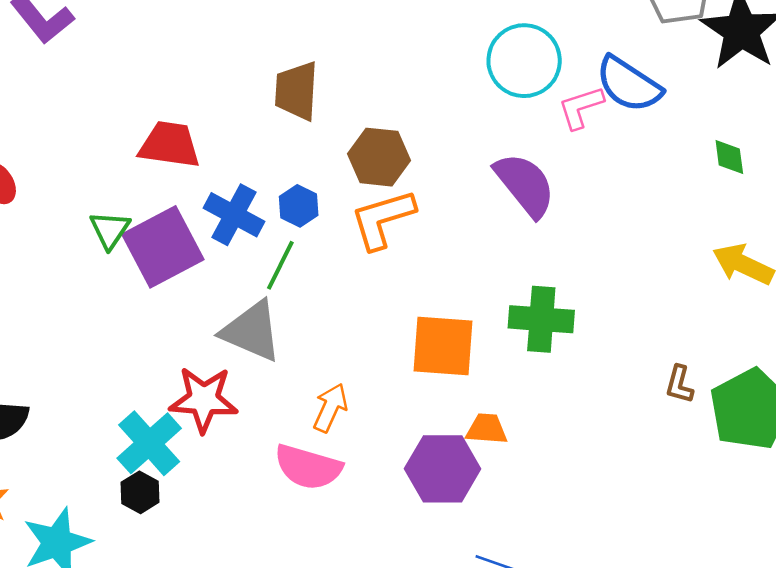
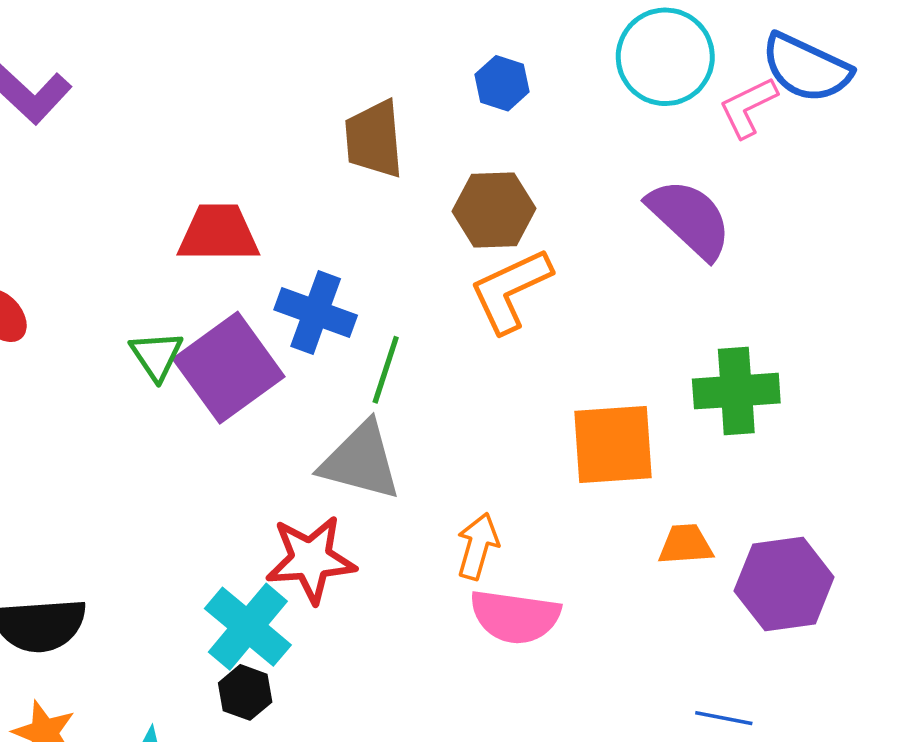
blue hexagon: (299, 206) -> (502, 83), moved
pink semicircle: (308, 467) -> (515, 617), moved
purple hexagon: (443, 469) -> (784, 584), moved

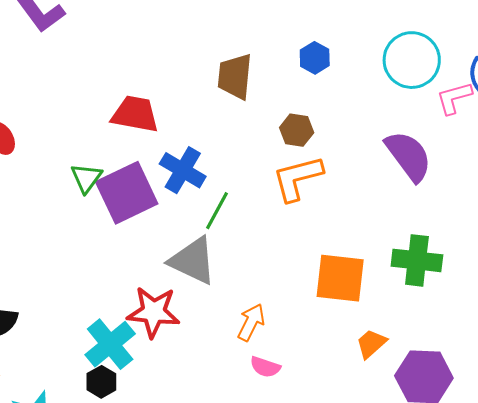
brown hexagon: (494, 210) -> (297, 130), size x0.7
orange trapezoid: (686, 544) -> (371, 344), turned -48
pink semicircle: (515, 617) -> (265, 367), size x0.6

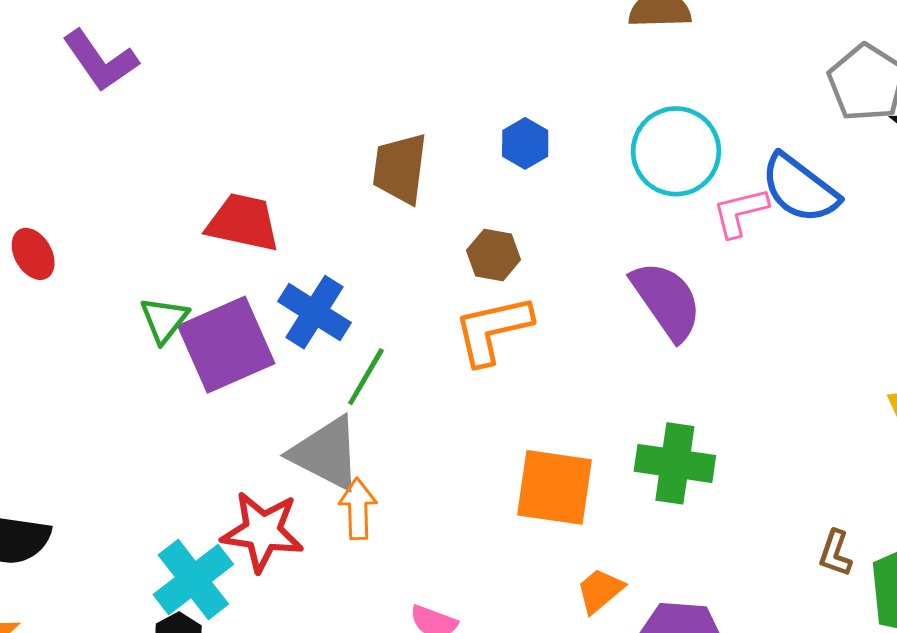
orange arrow: (251, 322) -> (358, 509), moved, turned -30

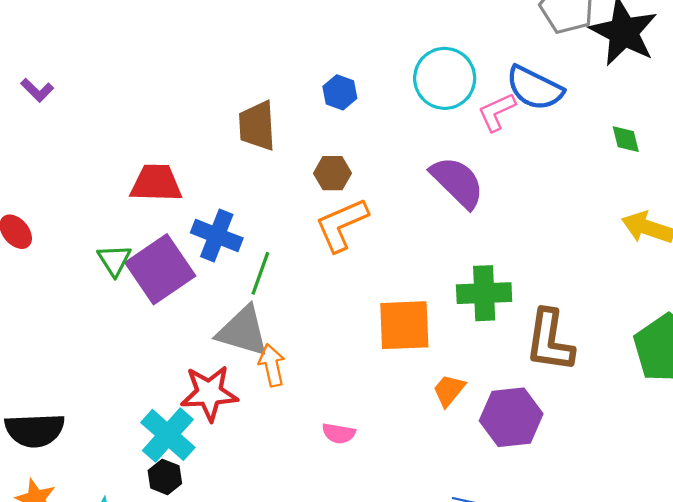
purple L-shape: (100, 61) -> (37, 90), size x0.6
brown L-shape: (835, 553) -> (550, 341), moved, size x2.0

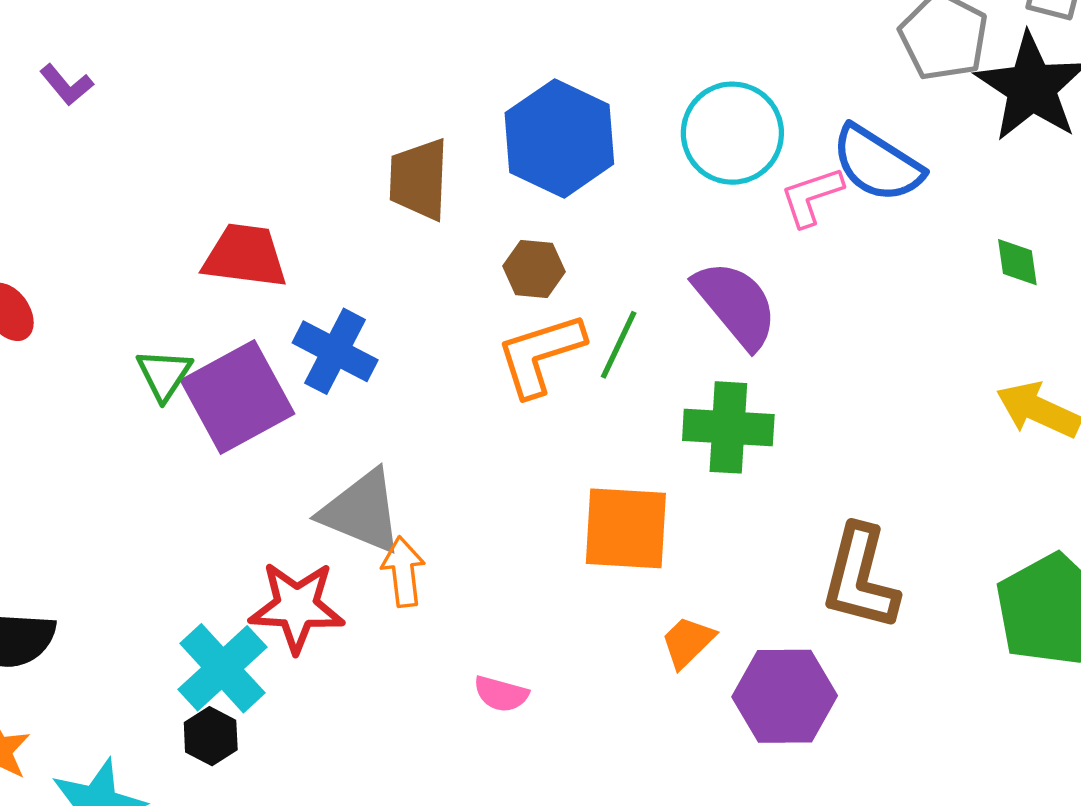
blue hexagon: (340, 92) -> (559, 138), size x2.0
green line: (260, 273) -> (619, 345), moved
green cross: (484, 293) -> (728, 427), moved

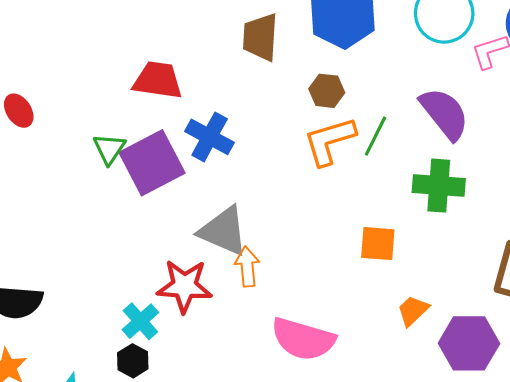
orange square: (626, 528) -> (378, 244), size x0.7
cyan cross: (222, 668) -> (140, 321), size x0.7
pink semicircle: (501, 694) -> (303, 339), size x2.0

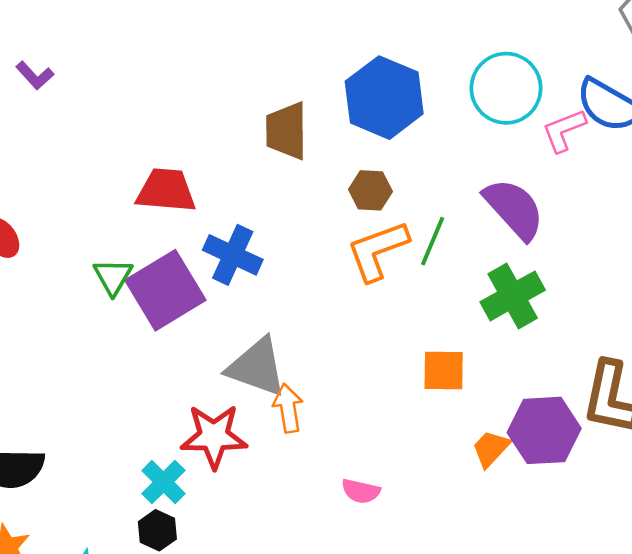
green cross: (439, 186) -> (513, 296), turned -30
pink semicircle: (303, 339) -> (361, 491), size x0.5
purple hexagon: (469, 343) -> (544, 430), moved

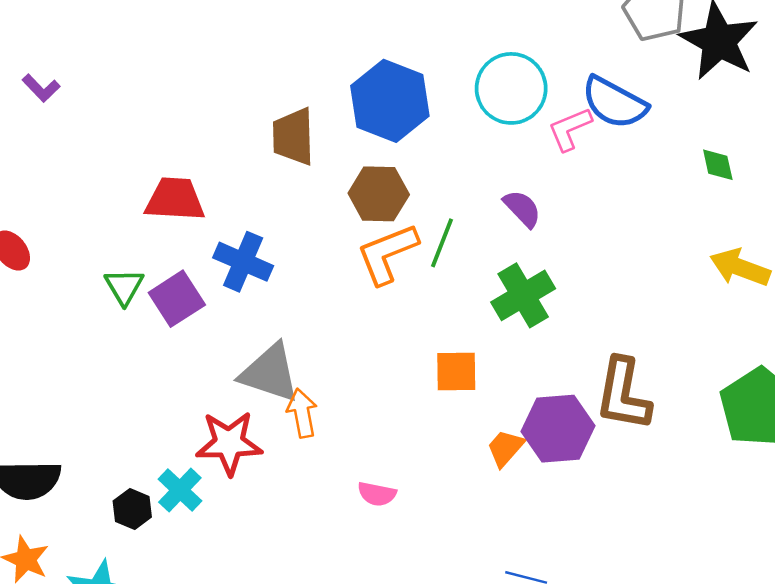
brown hexagon: (370, 190) -> (379, 194), size x1.4
purple semicircle: (514, 209) -> (522, 209), size x0.6
purple square: (165, 290) -> (177, 299), size x0.7
black hexagon: (157, 530) -> (132, 509), moved

